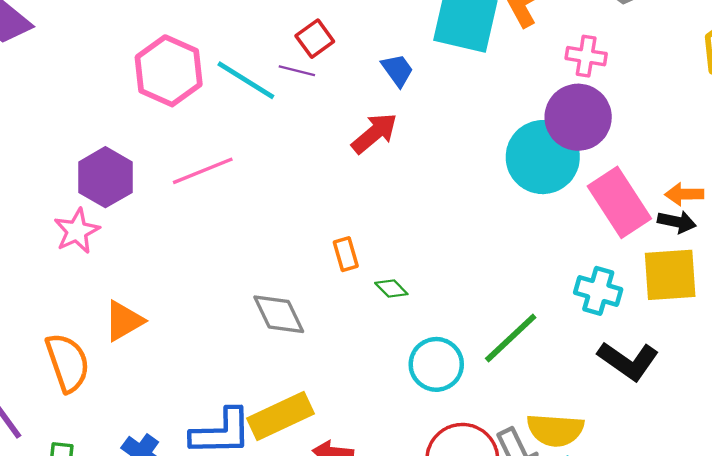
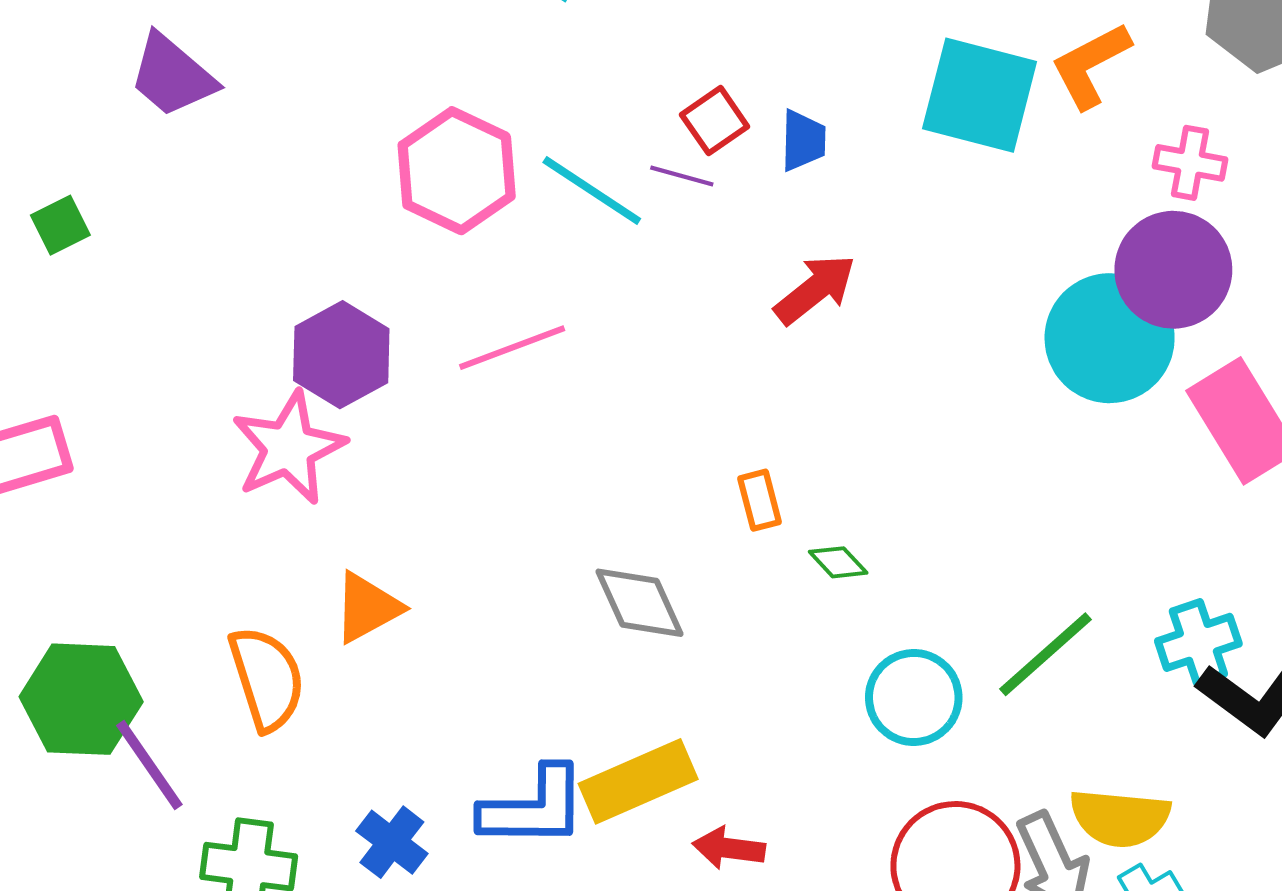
blue trapezoid: (397, 70) -> (803, 141), moved, turned 36
pink star: (77, 231) -> (289, 448), size x1.4
cyan cross: (598, 291) -> (1198, 642), moved, turned -36

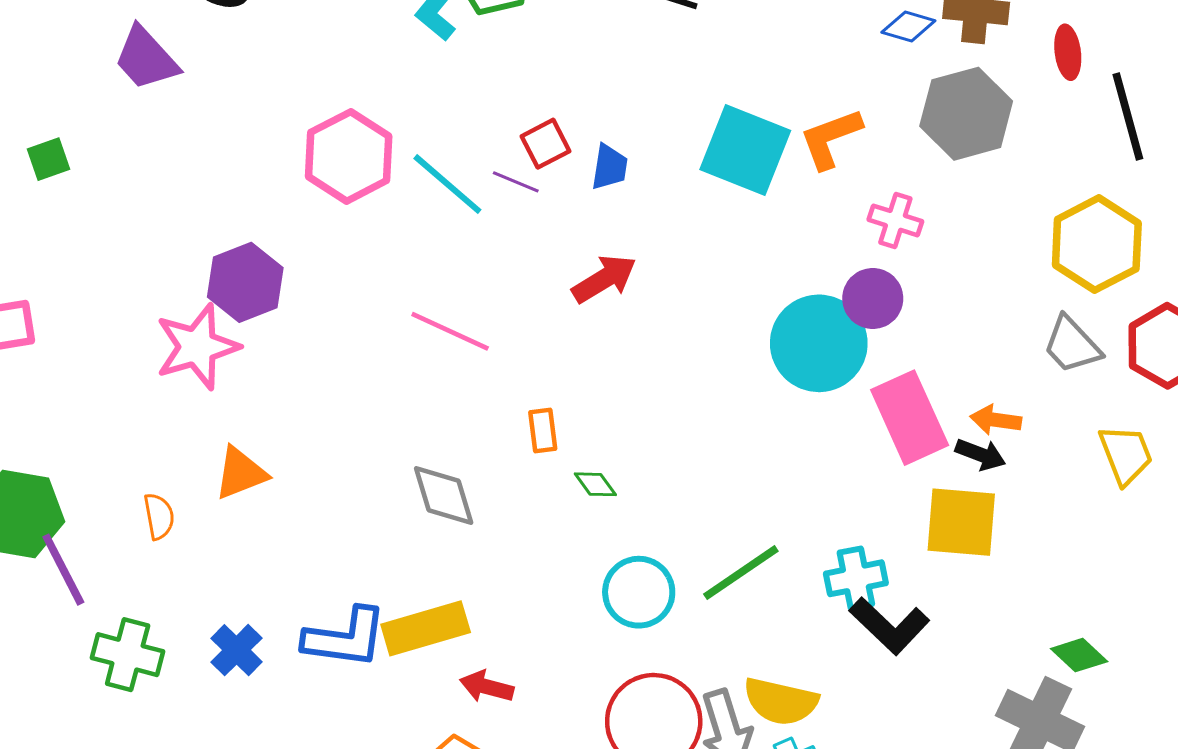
purple circle: (1173, 270) -> (873, 298), size x0.7
pink line: (512, 348) -> (450, 331), moved, turned 38
orange semicircle: (267, 679) -> (159, 516), size x0.6

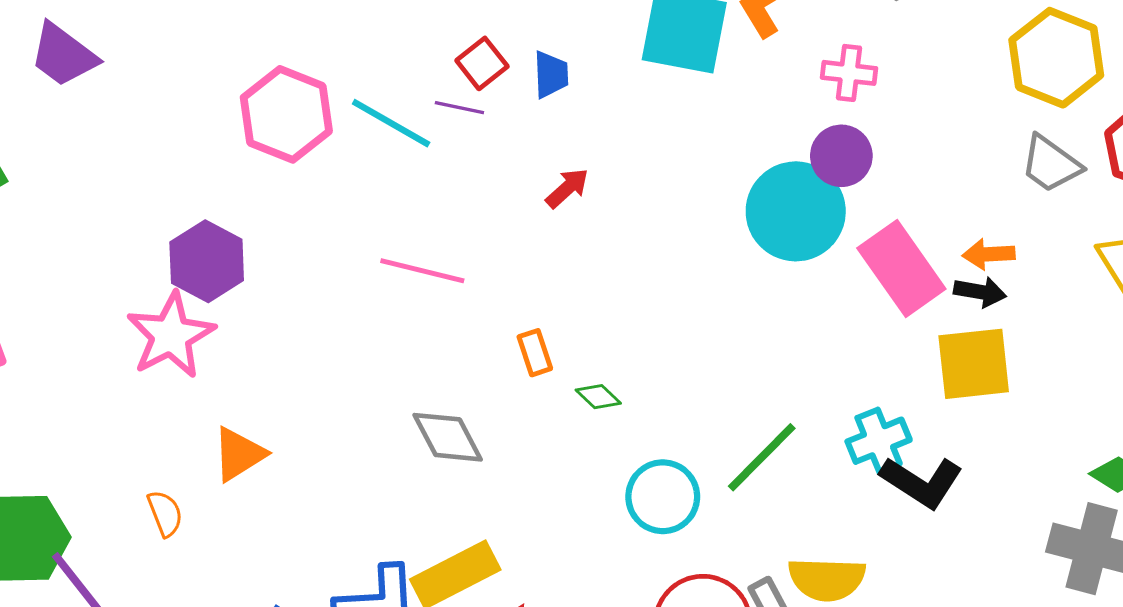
red arrow: (604, 279) -> (567, 188), size x0.7

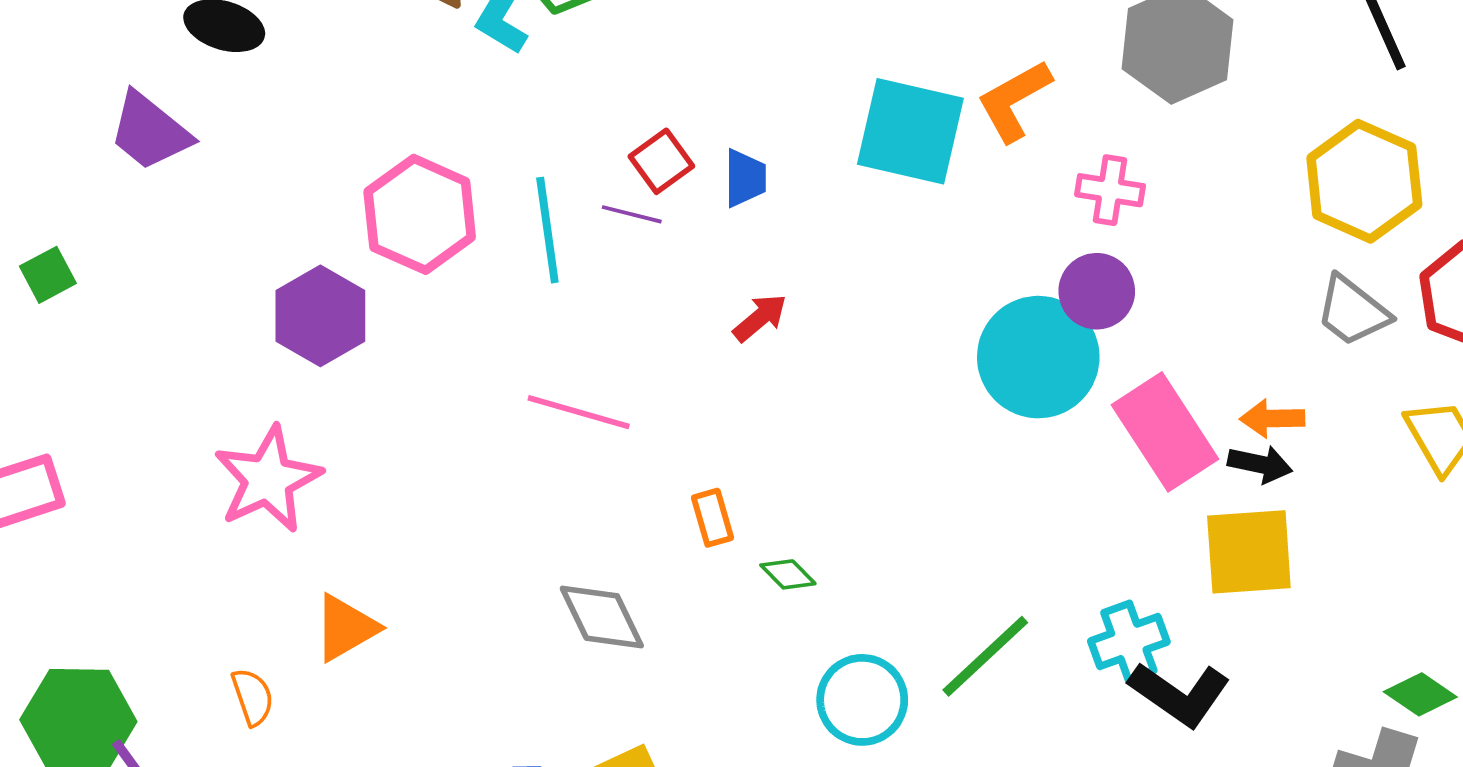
cyan line: (391, 123) -> (547, 230), turned 50
purple hexagon: (207, 261) -> (320, 316), moved

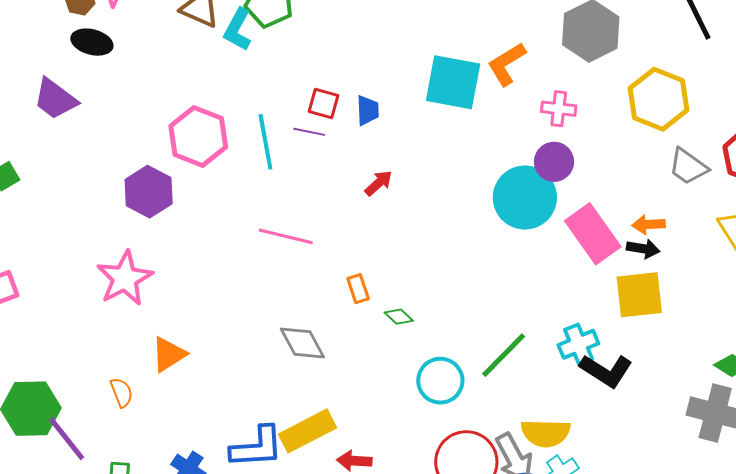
red square: (661, 161) -> (324, 103), turned -36
yellow hexagon: (1364, 181) -> (659, 99), moved

